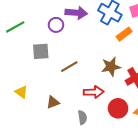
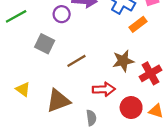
gray square: (41, 51) -> (45, 44), turned 30
brown triangle: (53, 102) -> (58, 101), size x1.6

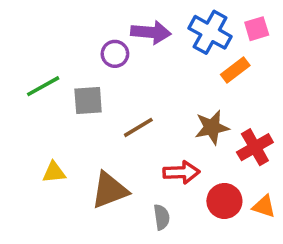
green line: (16, 16) -> (43, 86), moved
gray square: (45, 44) -> (88, 101), turned -30
yellow triangle: (23, 89) -> (54, 172), turned -42

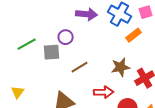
purple circle: (115, 54) -> (66, 37), moved
yellow triangle: (54, 172) -> (18, 92), moved, turned -48

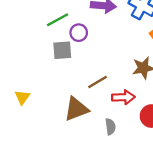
green line: (27, 44) -> (58, 20), moved
brown line: (80, 67) -> (97, 82), moved

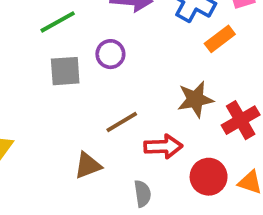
purple circle: (79, 33) -> (110, 54), moved
brown triangle: (76, 109) -> (88, 165), size x0.7

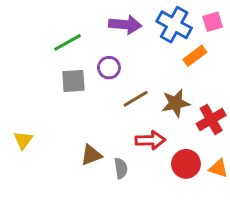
brown line: (122, 122) -> (136, 99), moved
gray semicircle: (143, 194) -> (121, 168), moved

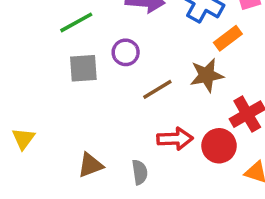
brown star: (176, 103) -> (207, 75), moved
brown triangle: (91, 155) -> (90, 165), moved
red circle: (186, 164) -> (219, 146), moved

